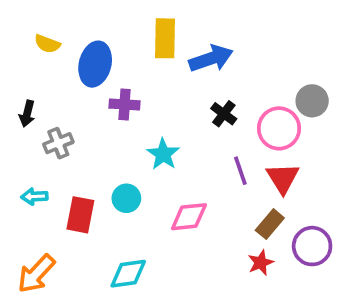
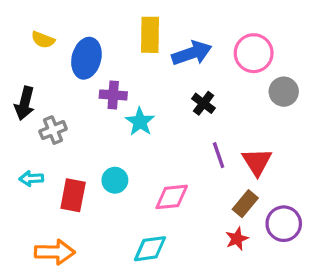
black arrow: (27, 114) -> (25, 103), size x1.4
pink circle: (279, 128) -> (254, 53), moved
cyan star: (163, 154) -> (140, 122), moved
orange arrow: (36, 274) -> (55, 252), moved, turned -132
cyan diamond: (128, 274) -> (150, 249), moved

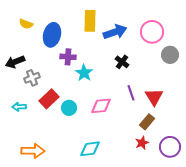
black arrow: (25, 103) -> (15, 62), turned 54
red rectangle: (73, 195) -> (49, 99), moved, turned 36
pink diamond: (172, 197) -> (101, 106), moved
purple circle: (284, 224) -> (170, 147), moved

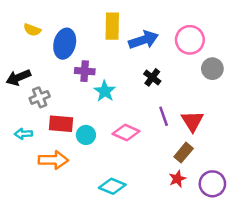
red rectangle: (49, 99) -> (61, 124), turned 48
pink diamond: (101, 106) -> (126, 132), turned 30
cyan diamond: (90, 149) -> (112, 186), turned 30
orange arrow: (33, 151) -> (53, 160), moved

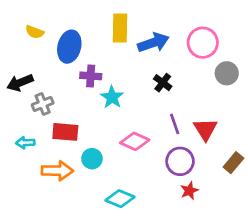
cyan circle: (86, 135) -> (92, 159), moved
brown rectangle: (184, 153) -> (233, 163), moved
purple circle: (212, 184) -> (180, 161), moved

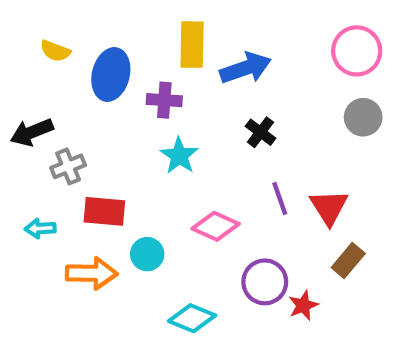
pink circle: (203, 43) -> (357, 51), moved
purple cross: (91, 76) -> (164, 100), moved
purple circle: (180, 161) -> (265, 282), moved
brown rectangle: (233, 163) -> (348, 260), moved

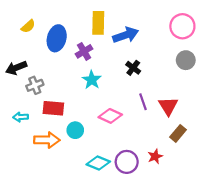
yellow semicircle: (55, 51) -> (28, 26), turned -64
purple cross: (164, 100) -> (84, 51), turned -35
purple circle: (265, 282) -> (127, 162), moved

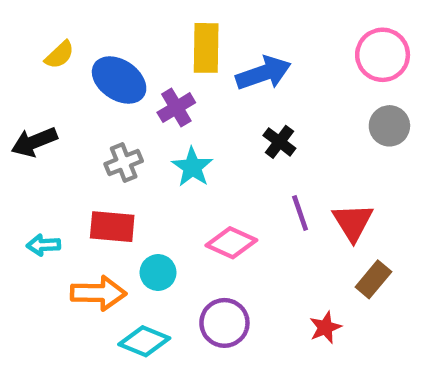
blue ellipse: (57, 38) -> (119, 80), turned -70
gray cross: (35, 85) -> (124, 163), moved
purple circle: (127, 162) -> (224, 323), moved
cyan diamond: (98, 163) -> (144, 341), moved

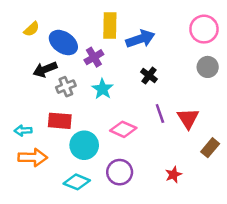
black arrow: (34, 142) -> (45, 69), moved
cyan circle: (158, 273) -> (84, 145), size x1.5
brown rectangle: (373, 279) -> (210, 148), moved
orange arrow: (98, 293) -> (33, 157), moved

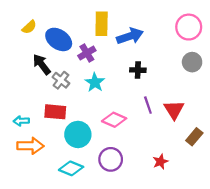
black arrow: (45, 69) -> (42, 64), turned 75
black cross: (149, 76) -> (138, 70), turned -35
gray cross: (66, 87) -> (61, 80), turned -30

